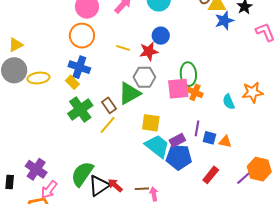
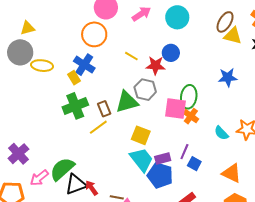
blue star: (224, 21) -> (228, 77), moved
cyan semicircle: (229, 102) -> (221, 133), turned -35
orange triangle: (225, 142) -> (232, 173), moved, size x1.5
pink arrow: (49, 190) -> (39, 178), moved

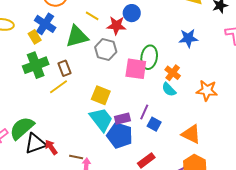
green triangle: (127, 102) -> (77, 36), moved
orange cross: (191, 116) -> (173, 73), moved
cyan semicircle: (221, 133) -> (169, 89), moved

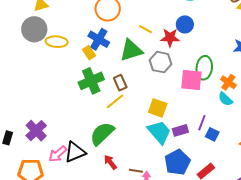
green semicircle: (22, 128) -> (102, 134), moved
blue pentagon: (120, 135) -> (177, 162), moved, turned 30
black triangle: (35, 144) -> (75, 152), moved

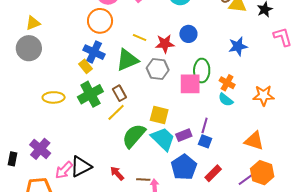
blue circle: (185, 24) -> (188, 34), moved
yellow ellipse: (57, 42) -> (54, 97), moved
green semicircle: (102, 134) -> (134, 136), moved
blue square: (212, 134) -> (205, 141), moved

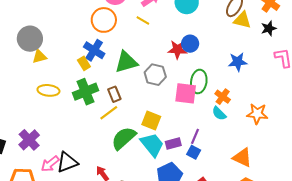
yellow triangle: (33, 23) -> (39, 57), moved
yellow line: (140, 38) -> (143, 20), moved
red star: (165, 44) -> (178, 50), moved

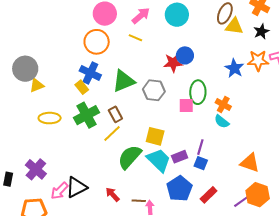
blue star: (238, 62) -> (234, 68), turned -30
pink square: (186, 93) -> (186, 105), size x0.7
orange star: (257, 114) -> (258, 61), moved

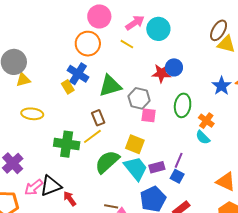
cyan circle: (177, 15) -> (158, 29), moved
pink square: (186, 105) -> (149, 115), moved
green cross: (86, 115) -> (67, 144), moved, turned 30
red arrow: (113, 194) -> (70, 199), moved

